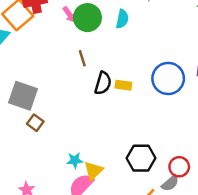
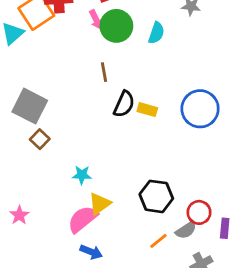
cyan star: (75, 160) -> (82, 175), moved

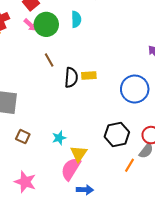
blue circle: (200, 109) -> (135, 89), moved
brown square: (40, 139) -> (23, 137), moved
pink star: (19, 215) -> (25, 182), size x1.5

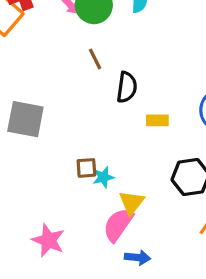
yellow rectangle: (89, 76) -> (157, 120), moved
brown square: (23, 137) -> (86, 168), moved, turned -32

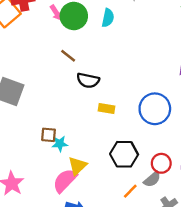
brown line: (95, 59) -> (68, 56), turned -35
black semicircle: (127, 87) -> (88, 80), turned 85

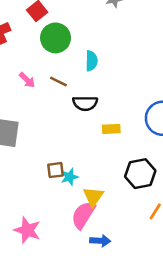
pink arrow: (56, 13) -> (27, 80), moved
cyan semicircle: (108, 18) -> (91, 61), moved

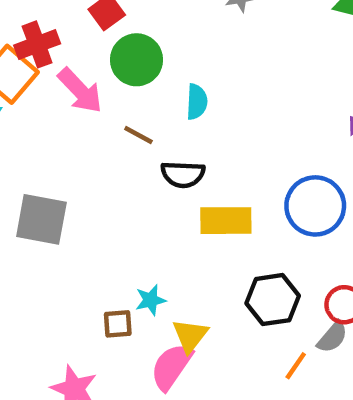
pink arrow: (27, 80) -> (80, 91), moved, size x1.6
yellow rectangle: (111, 129) -> (226, 221), size x1.6
brown square: (55, 170) -> (118, 324), moved

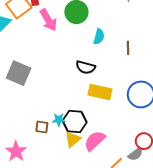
brown line: (138, 135) -> (128, 48), moved, turned 48
black hexagon: (273, 300) -> (75, 121), moved
pink semicircle: (171, 367) -> (95, 141), moved

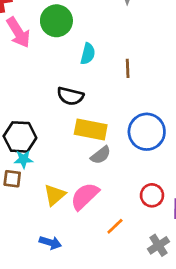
cyan star: (59, 120) -> (23, 159), moved
black hexagon: (75, 121) -> (20, 137), moved
gray semicircle: (135, 154) -> (101, 155), moved

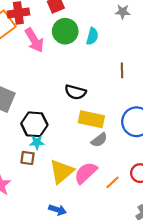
cyan semicircle: (88, 54) -> (92, 36), moved
yellow triangle: (55, 195) -> (62, 171), size x1.4
orange line: (115, 226) -> (112, 182), moved

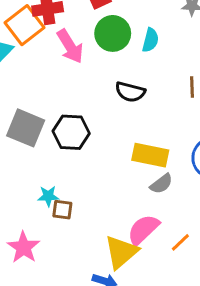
black semicircle: (75, 92) -> (130, 92), moved
black hexagon: (34, 124) -> (71, 132), moved
cyan star: (37, 142) -> (48, 196), moved
yellow triangle: (62, 171) -> (121, 252), moved

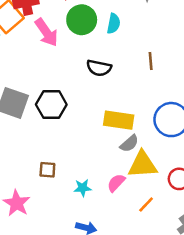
cyan star: (48, 196) -> (83, 188), moved
pink semicircle: (143, 230) -> (116, 183), size x0.7
orange line: (180, 242) -> (146, 205), moved
yellow triangle: (121, 252) -> (143, 165), moved, turned 40

